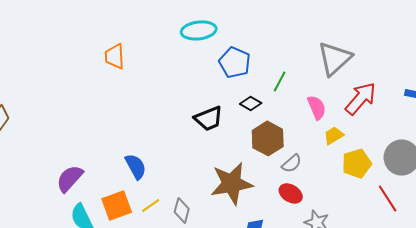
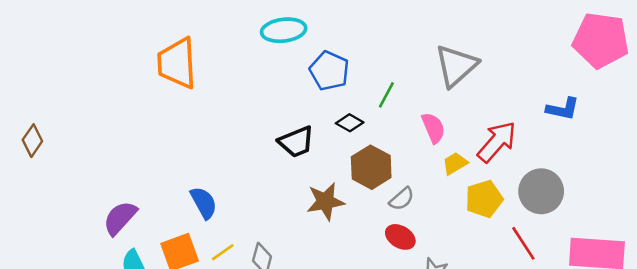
orange trapezoid: (115, 56) -> (177, 63), size x1.6
red arrow: (361, 98) -> (497, 142), moved
brown star: (232, 183) -> (325, 201), moved, size x0.7

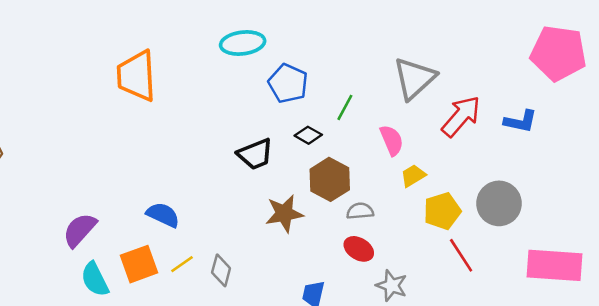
red arrow: (497, 142) -> (461, 116), moved
gray semicircle: (402, 199) -> (360, 211), turned -144
blue semicircle: (204, 203) -> (163, 215), turned -36
red line: (523, 243) -> (461, 255), moved

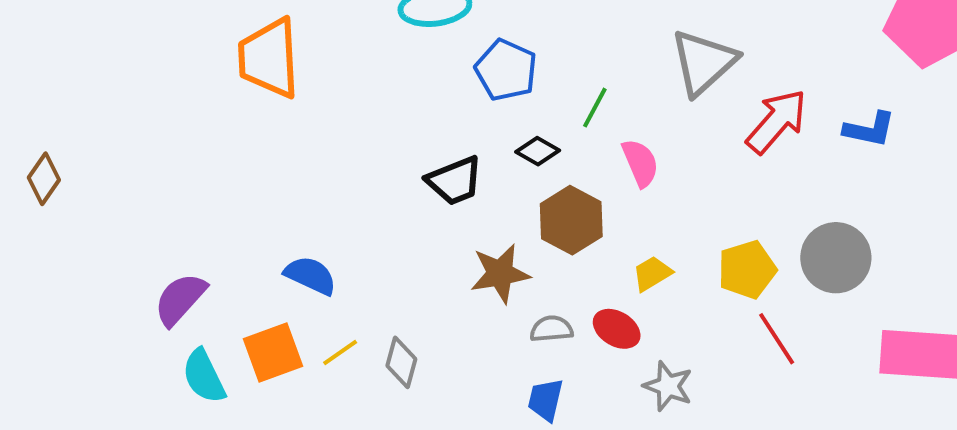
pink semicircle: (392, 140) -> (640, 163), moved
yellow trapezoid: (413, 176) -> (652, 274), moved
gray semicircle: (360, 211) -> (551, 329), moved

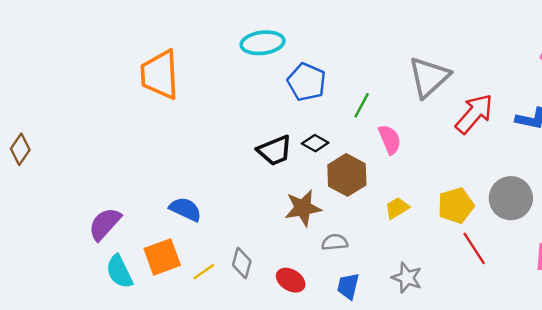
black diamond: (538, 151) -> (315, 143), moved
red ellipse: (617, 329) -> (291, 280), moved
yellow line: (340, 353) -> (204, 272), moved
blue trapezoid: (546, 400) -> (348, 286), moved

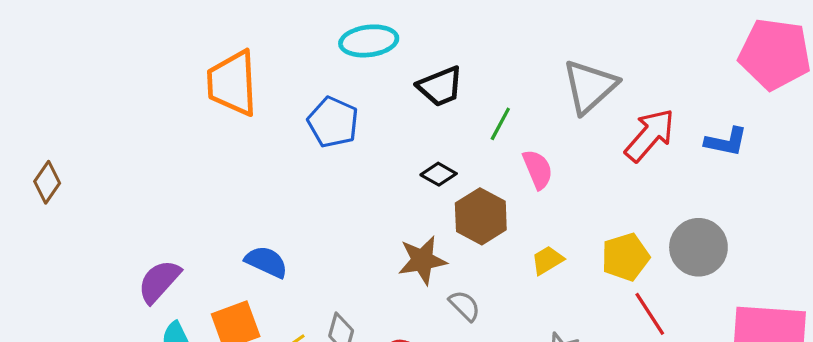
blue pentagon: (307, 82) -> (333, 122), moved
black trapezoid: (275, 150) -> (440, 86), moved
gray semicircle: (335, 242) -> (465, 306), turned 50

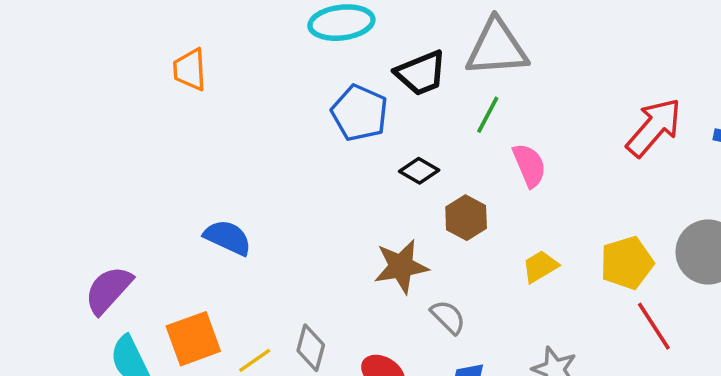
orange trapezoid: (232, 83) -> (190, 70), size x0.6
gray triangle: (590, 86) -> (497, 48), moved, turned 38
blue pentagon: (333, 122) -> (360, 113), moved
brown hexagon: (481, 216) -> (466, 218), size x0.7
blue semicircle: (266, 262) -> (228, 238), moved

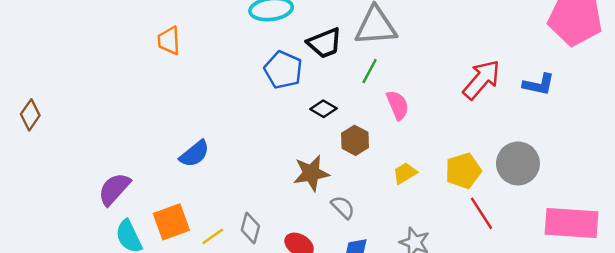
blue semicircle: (228, 238) -> (194, 154), turned 116

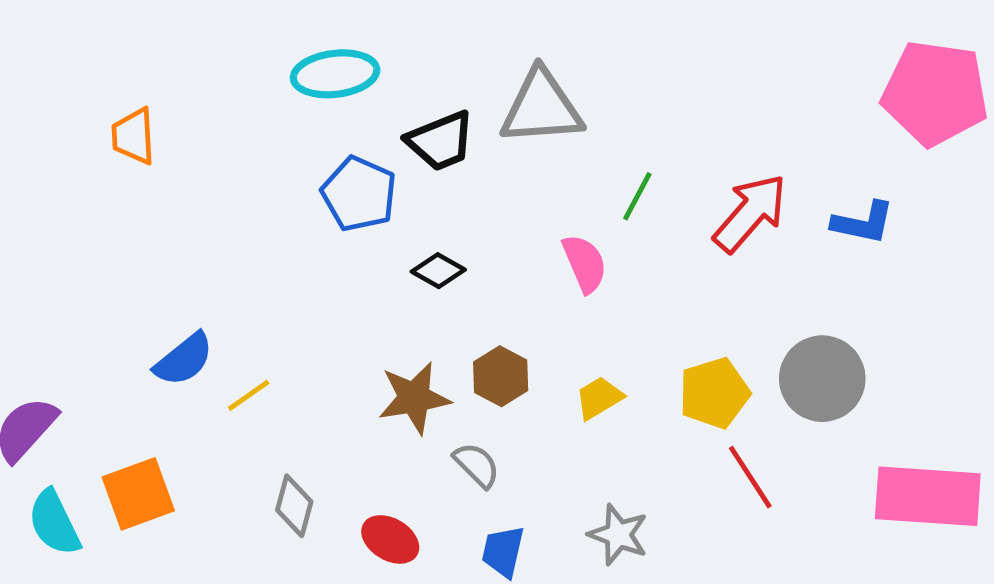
green line: (370, 71) -> (637, 196), moved
brown hexagon: (355, 140) -> (501, 376), moved
yellow line: (213, 236) -> (249, 395), moved

